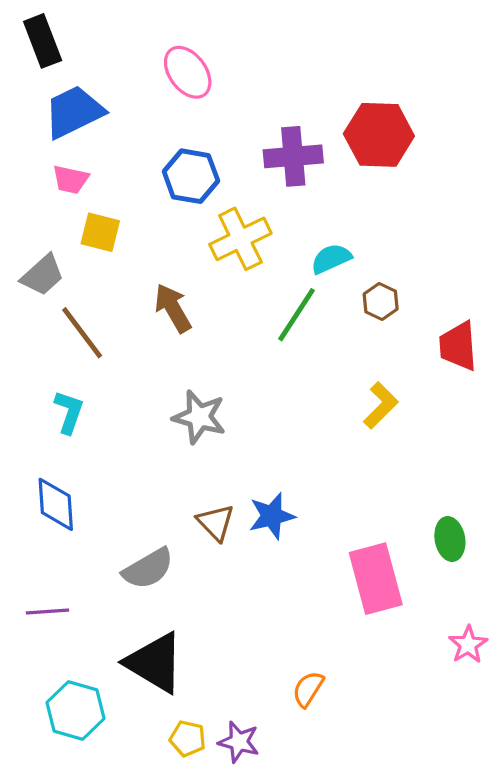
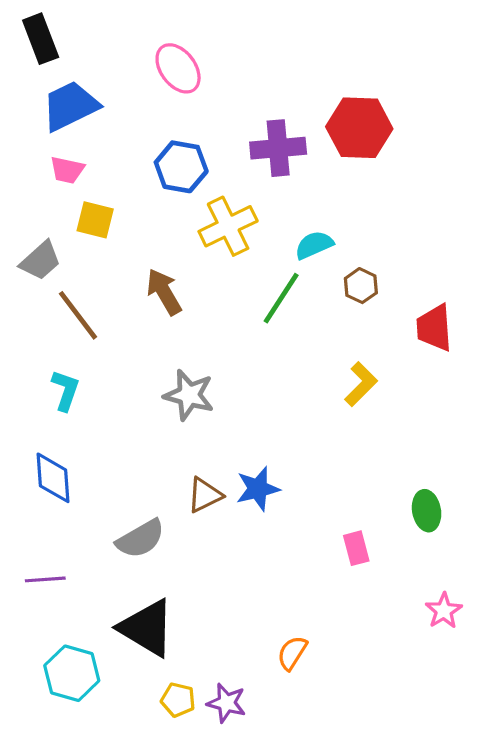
brown triangle: (216, 523) -> (205, 495), turned 48
pink rectangle: (376, 579) -> (356, 548), size x0.5

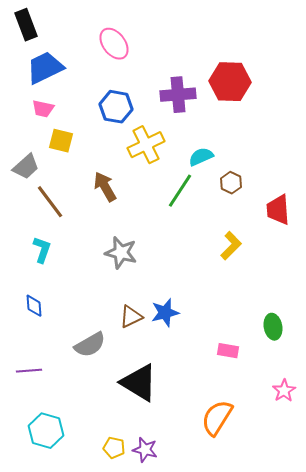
blue diamond: (53, 478) -> (34, 306), size x0.7
pink rectangle: (356, 548) -> (228, 351), turned -65
black triangle: (147, 628) -> (139, 383), moved
orange semicircle: (292, 653) -> (217, 418), moved, size x1.6

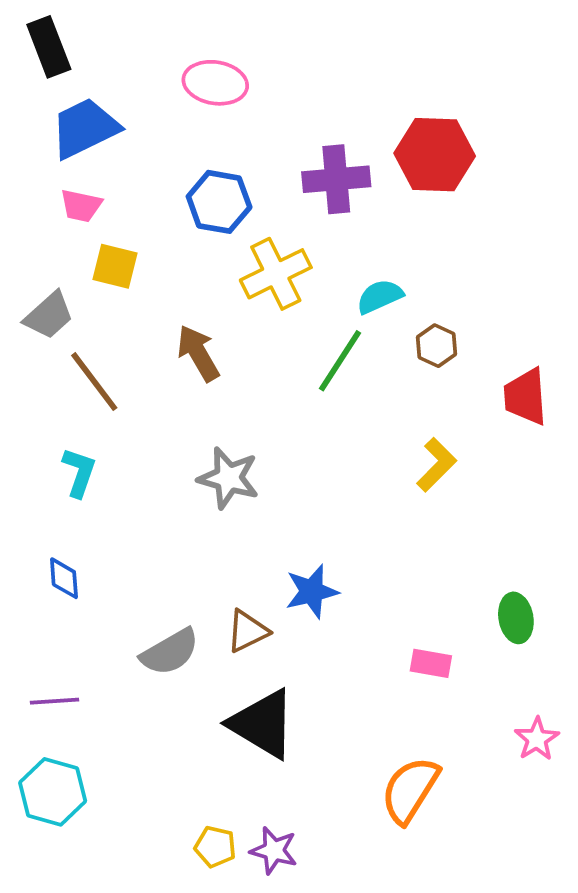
pink ellipse: (114, 44) -> (215, 83), turned -44
brown triangle: (131, 317) -> (247, 631), moved
cyan hexagon: (46, 431) -> (53, 792), moved

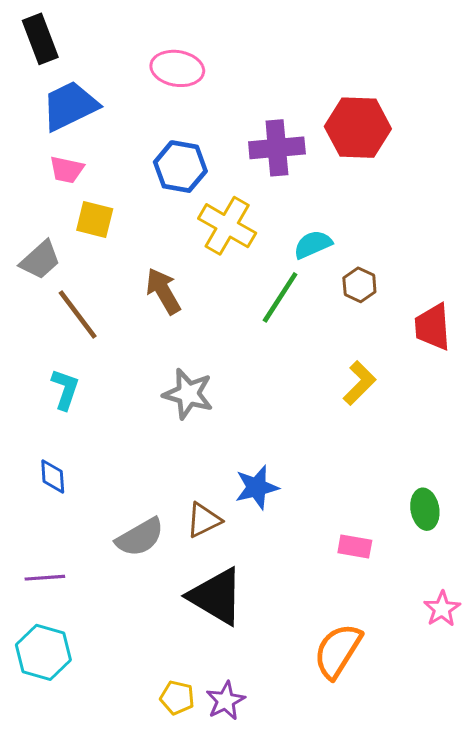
yellow cross: (276, 274) -> (227, 226), turned -34
purple star: (274, 850) -> (226, 701), turned 30

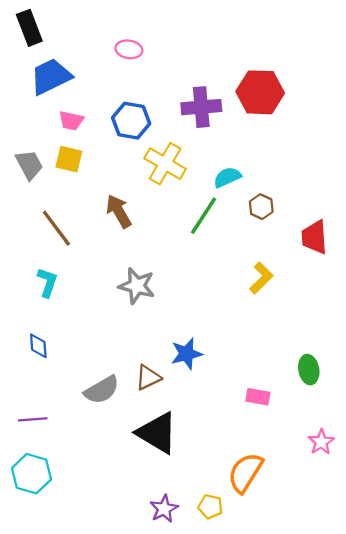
pink ellipse: (177, 68) -> (129, 49), size x0.7
pink trapezoid: (67, 170) -> (71, 121), moved
gray trapezoid: (40, 260) -> (29, 165), moved, turned -76
yellow pentagon: (177, 698) -> (210, 506), moved

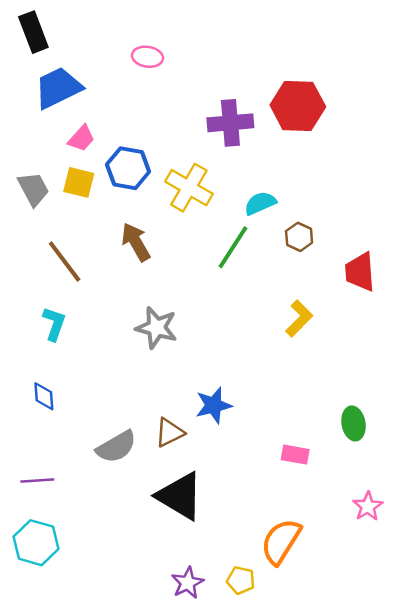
pink trapezoid: (71, 121) -> (81, 138), turned -60
blue hexagon: (131, 121) -> (128, 168), moved

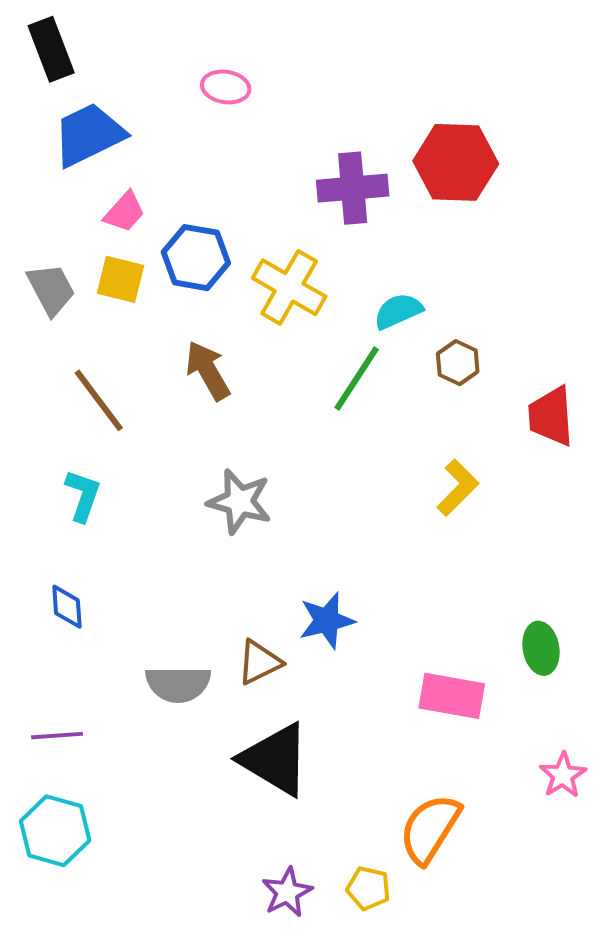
gray semicircle: (116, 447) -> (178, 684), turned 30
pink rectangle: (295, 455) -> (452, 696), size x1.5

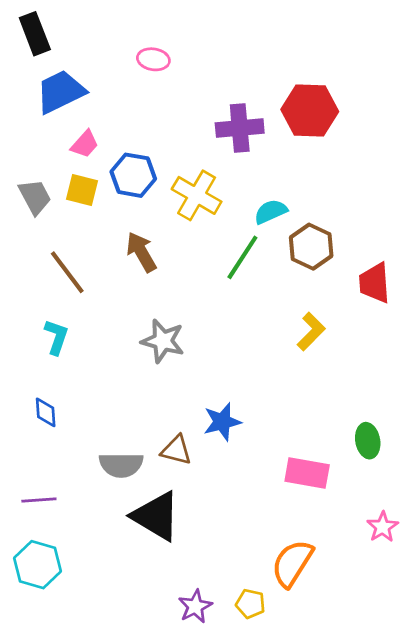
brown hexagon: (458, 363) -> (311, 247), size x1.5
brown triangle: (259, 662) -> (176, 450), turned 40
black triangle: (275, 759) -> (156, 516), moved

